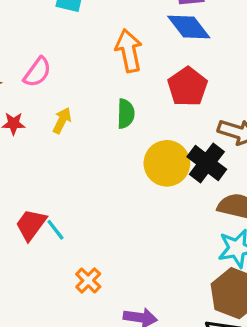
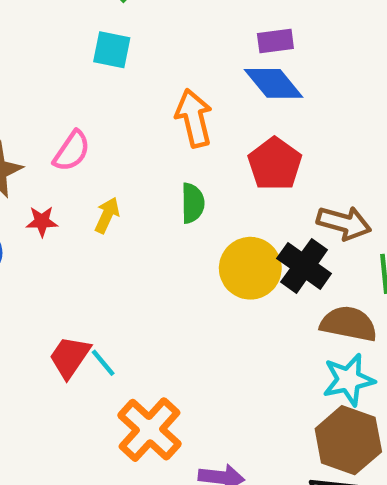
orange cross: (88, 280) -> (150, 430), size x1.8

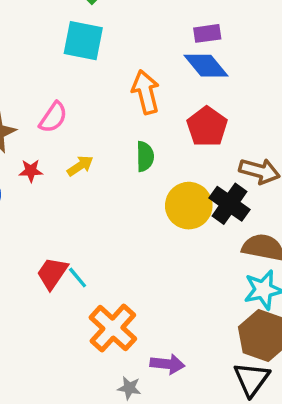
cyan square: (112, 50) -> (83, 41), size x1.4
yellow arrow: (107, 215) -> (80, 166), turned 32

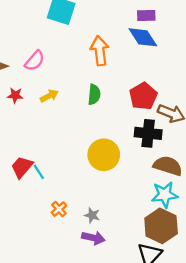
red pentagon: (207, 127) -> (143, 96), moved
black cross: (229, 204) -> (148, 133), turned -36
yellow circle: (189, 206) -> (104, 155), moved
orange cross: (113, 328) -> (59, 209), size x0.5
gray star: (129, 388) -> (92, 215), moved

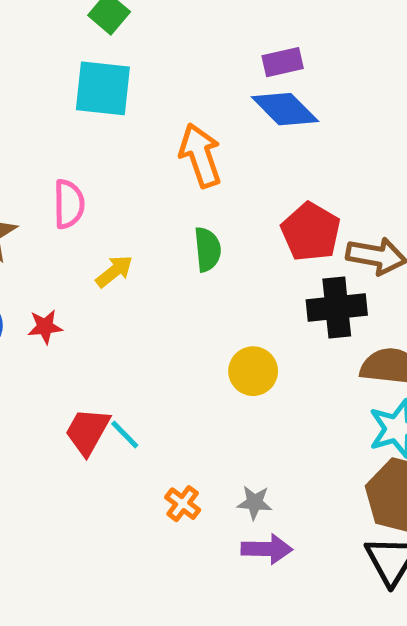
pink semicircle: (35, 61) -> (69, 204), turned -30
red star: (15, 95) -> (45, 327), moved
yellow circle: (104, 155) -> (253, 371), size x0.7

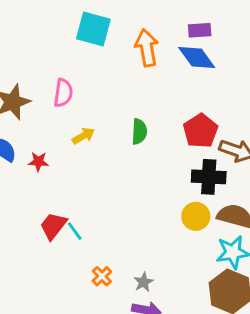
orange arrow: (200, 155) -> (147, 48), moved
yellow circle: (253, 371) -> (196, 216), moved
gray star: (255, 503) -> (144, 282), turned 30

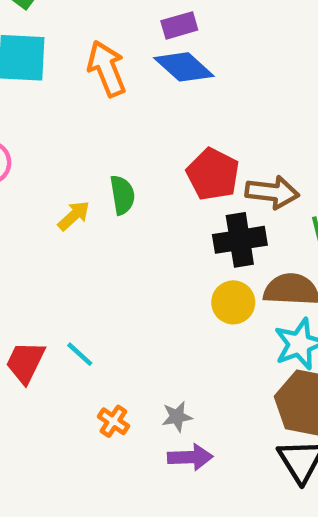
yellow arrow: (83, 136) -> (74, 216), moved
cyan line: (75, 231) -> (80, 354), moved
gray star: (144, 282) -> (177, 417), turned 30

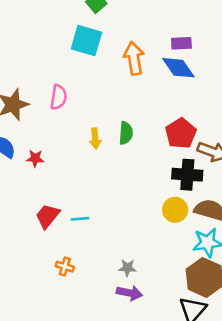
yellow arrow: (74, 216) -> (95, 138), turned 114
cyan line: (80, 354) -> (80, 219), turned -60
orange cross: (113, 421) -> (65, 267), moved, turned -30

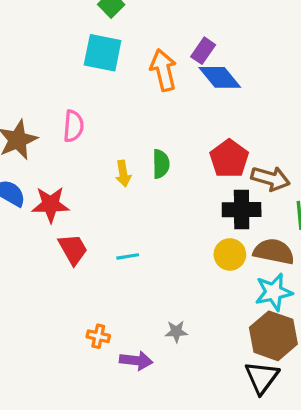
purple rectangle: (181, 43) -> (203, 51), moved, turned -48
red star: (35, 158) -> (51, 204), size x1.6
red trapezoid: (48, 216) -> (73, 249), moved, turned 116
cyan line: (80, 219) -> (128, 256), moved
purple arrow: (129, 293) -> (136, 361), moved

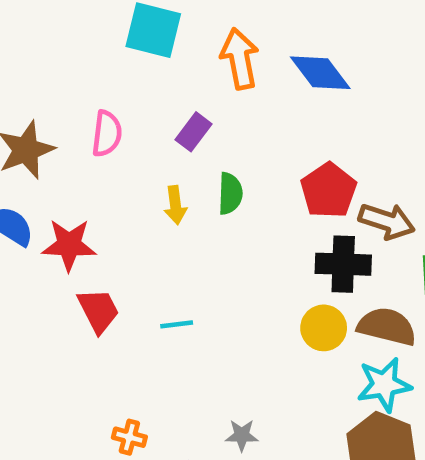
purple rectangle: (203, 51) -> (193, 132), moved

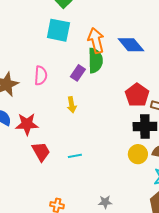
green semicircle: (230, 193) -> (95, 61), moved, size x1.4

